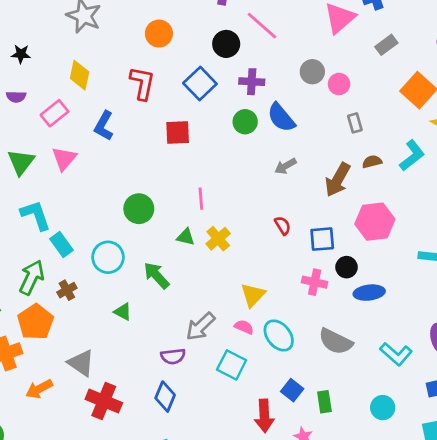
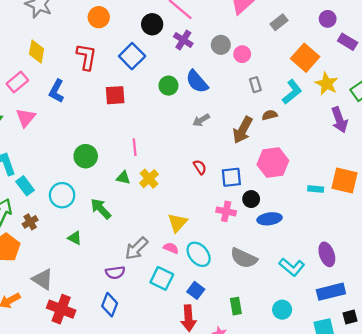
purple cross: (252, 82) -> (183, 40), moved, turned 30
cyan L-shape: (412, 156) -> (292, 92), moved
blue square: (292, 390) -> (196, 290), moved

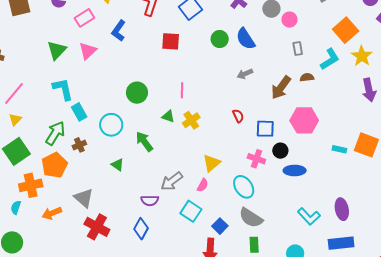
pink semicircle: (171, 248) -> (203, 185), turned 88
cyan ellipse: (199, 254) -> (244, 187), moved
gray semicircle: (244, 258) -> (251, 218), moved

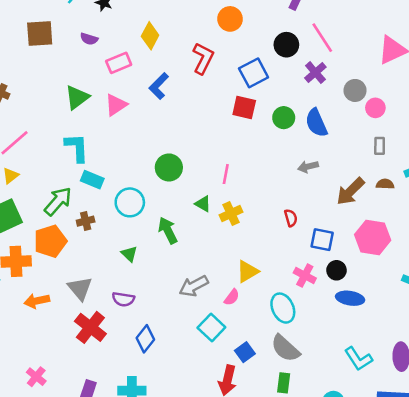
red square: (171, 41) -> (244, 107), moved
cyan rectangle: (79, 112) -> (92, 180), turned -48
purple semicircle: (150, 200) -> (123, 299), moved

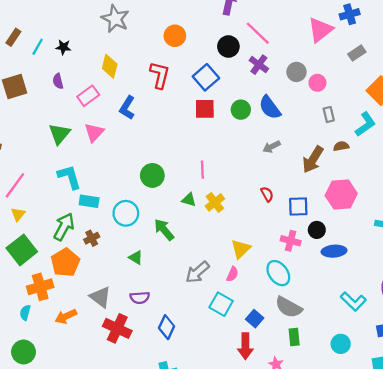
purple semicircle: (89, 39) -> (58, 81), turned 72

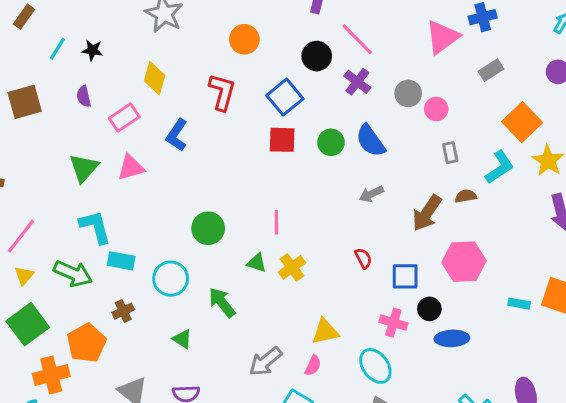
brown rectangle: (13, 37) -> (24, 17), moved
pink triangle: (94, 132) -> (131, 167), turned 30
green arrow: (64, 227) -> (73, 274), moved, turned 84
yellow triangle: (241, 249) -> (325, 332), turned 30

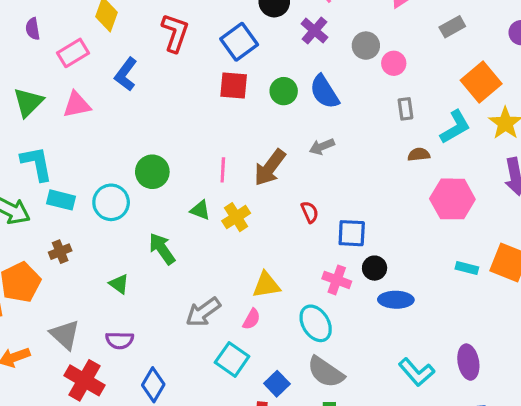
brown arrow: (427, 213) -> (270, 168), moved
pink hexagon: (464, 262) -> (452, 199), moved
cyan circle: (171, 279) -> (111, 202), moved

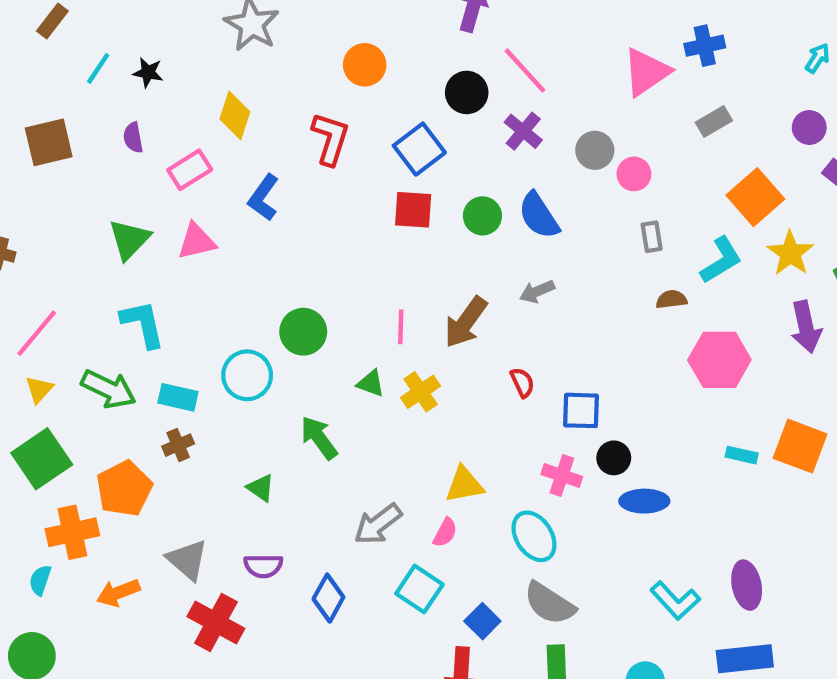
cyan rectangle: (61, 200) -> (178, 397), moved
blue diamond: (153, 385) -> (328, 598), moved

